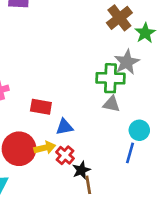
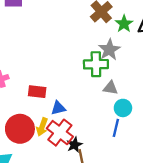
gray triangle: (111, 104) -> (110, 88), moved
yellow arrow: (45, 148) -> (42, 127), turned 126
red cross: (65, 155) -> (60, 133), size x1.6

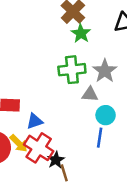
green star: (124, 24) -> (81, 33), moved
gray star: (109, 50) -> (105, 71), moved
yellow arrow: (42, 127) -> (19, 143), turned -60

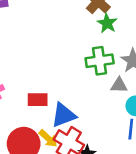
blue triangle: (35, 121) -> (64, 115), size x1.5

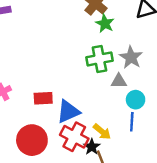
yellow arrow: (48, 138) -> (102, 132), moved

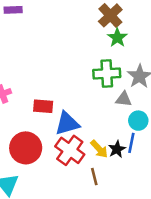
black star: (92, 147) -> (117, 149), moved

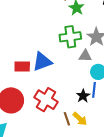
blue triangle: (67, 123) -> (42, 62), moved
yellow arrow: (99, 149) -> (80, 119), moved

